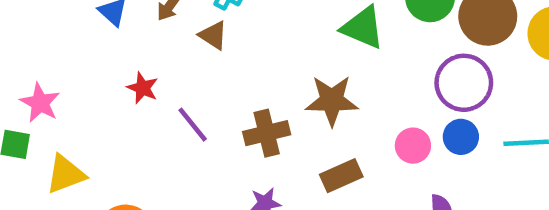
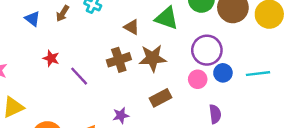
brown triangle: (213, 35) -> (132, 27), moved
purple circle: (464, 83) -> (207, 50), moved
brown cross: (267, 133) -> (119, 60), moved

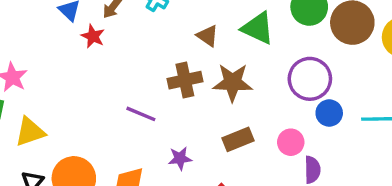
red star: (51, 58) -> (93, 36), moved
purple line: (79, 76) -> (141, 114), moved, turned -30
pink circle: (198, 79) -> (291, 142), moved

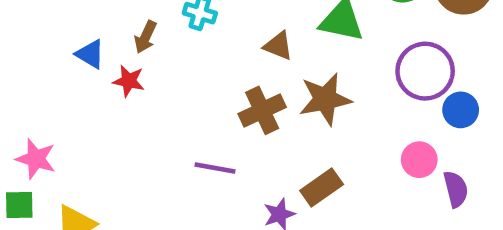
brown rectangle: (238, 139) -> (322, 187), moved

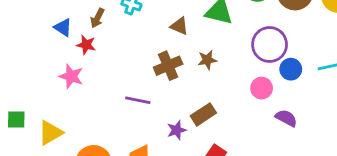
brown star: (325, 99) -> (207, 60), size x0.6
pink star: (36, 159) -> (71, 76), moved
pink circle: (419, 160) -> (262, 88), moved
purple semicircle: (456, 189) -> (286, 118), turned -50

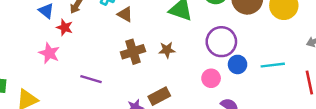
brown triangle: (179, 26) -> (125, 14), moved
purple line: (138, 100) -> (91, 79), moved

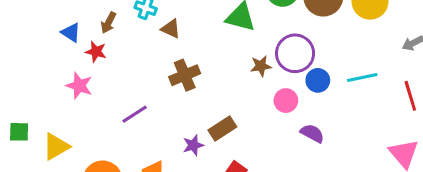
brown star: (167, 50) -> (261, 66), moved
purple line: (91, 79) -> (135, 114), turned -45

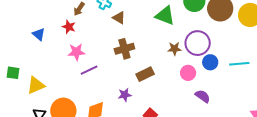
blue triangle: (71, 33) -> (39, 34), moved
pink star: (79, 86) -> (76, 52), moved, turned -30
brown rectangle: (222, 128) -> (145, 74), moved

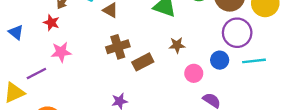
purple circle: (198, 43) -> (237, 33), moved
purple line: (89, 70) -> (36, 74), moved
brown rectangle: (145, 74) -> (143, 62), moved

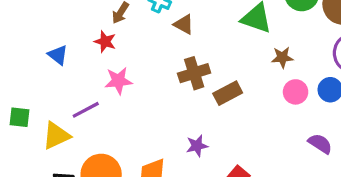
brown star: (177, 45) -> (282, 57), moved
pink circle: (194, 73) -> (296, 92), moved

